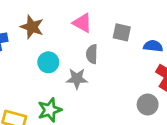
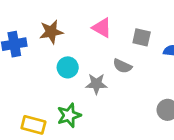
brown star: (32, 27) -> (51, 32), turned -30
gray semicircle: (92, 54) -> (122, 66), moved, turned -66

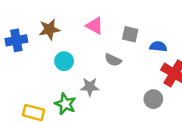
gray star: (96, 84) -> (90, 87), moved
green star: (69, 115) -> (65, 104), turned -30

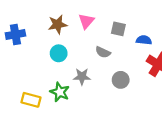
pink triangle: (95, 26) -> (86, 21), turned 42
brown star: (49, 29) -> (58, 25), moved
gray circle: (153, 99) -> (121, 80), moved

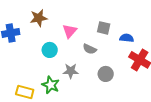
pink triangle: (86, 21) -> (70, 31), moved
brown star: (58, 25) -> (39, 18), moved

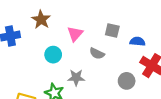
brown star: (39, 18) -> (41, 20), turned -30
gray circle: (106, 74) -> (127, 81), moved

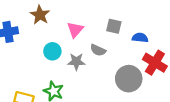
gray star: (76, 78) -> (76, 62), moved
gray circle: (127, 81) -> (129, 79), size x1.5

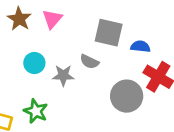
gray square: (114, 26) -> (109, 33), size x1.5
pink triangle: (75, 30) -> (52, 19), moved

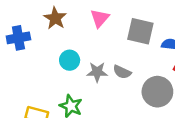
pink triangle: (52, 19) -> (100, 18), moved
gray semicircle: (89, 62) -> (122, 72), moved

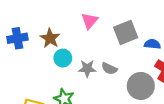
brown star: (55, 18) -> (50, 38), moved
gray square: (140, 31) -> (126, 32), turned -35

